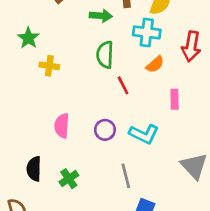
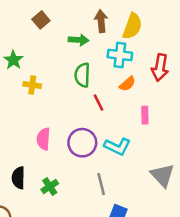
purple circle: (105, 130) -> (82, 143), size x1.5

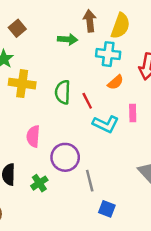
brown square: (41, 20) -> (17, 28), moved
green semicircle: (82, 75) -> (63, 92), moved
yellow cross: (32, 85) -> (22, 84), size x1.5
purple circle: (82, 143) -> (65, 157), moved
cyan L-shape: (117, 146) -> (106, 124), moved

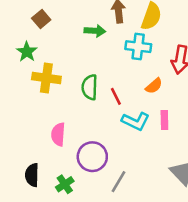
orange semicircle: (116, 82) -> (154, 86), moved
pink rectangle: (133, 113) -> (164, 120), moved
gray line: (90, 181) -> (119, 182), turned 45

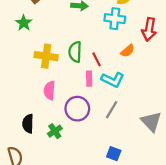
yellow cross: (46, 78) -> (46, 56), moved
pink rectangle: (164, 120) -> (89, 79), moved
gray line: (119, 182) -> (112, 110), moved

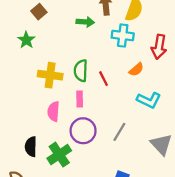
pink rectangle: (89, 79) -> (80, 99), moved
cyan L-shape: (113, 80) -> (149, 100), moved
green cross: (55, 131) -> (59, 155), size x1.5

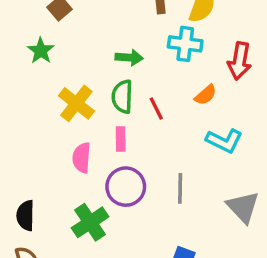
green arrow: (85, 22) -> (129, 57), moved
yellow cross: (50, 75) -> (76, 103), turned 30
gray line: (119, 132) -> (180, 188), turned -30
black semicircle: (31, 147) -> (25, 215), moved

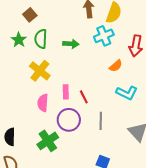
cyan cross: (185, 44) -> (104, 36), turned -30
green semicircle: (122, 97) -> (41, 39), moved
red line: (156, 108) -> (84, 97), moved

